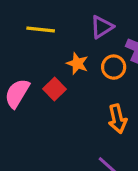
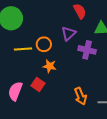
purple triangle: (102, 27) -> (69, 33), moved
orange circle: (114, 67) -> (44, 44), moved

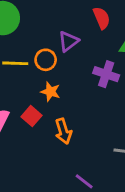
purple triangle: (69, 33) -> (68, 41), moved
orange arrow: (80, 96) -> (63, 131), moved

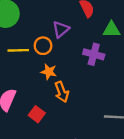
red square: (32, 116) -> (37, 114), moved
orange arrow: (63, 131) -> (62, 92), moved

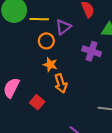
yellow line: (18, 50) -> (39, 19), moved

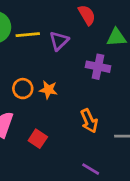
orange circle: (46, 41) -> (23, 89), moved
orange arrow: (61, 83) -> (89, 121), moved

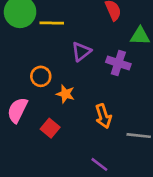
purple triangle: (59, 41) -> (81, 52), moved
orange star: (48, 90) -> (65, 94), moved

